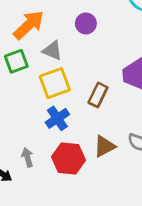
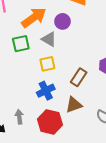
purple circle: (86, 23) -> (63, 21), moved
yellow square: (55, 83) -> (47, 64), size x0.7
brown triangle: (104, 146) -> (74, 105), moved

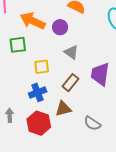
orange arrow: (34, 18) -> (33, 21), turned -125
gray triangle: (49, 39) -> (71, 52), moved

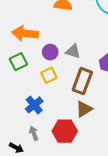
purple circle: (60, 27) -> (50, 52), moved
brown rectangle: (71, 83) -> (82, 81), size x1.4
blue cross: (38, 92) -> (34, 105), moved

